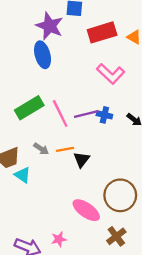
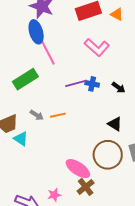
pink line: (60, 113) -> (48, 53), moved
black triangle: (82, 160) -> (115, 124), moved, turned -35
brown cross: (116, 236) -> (86, 187), moved

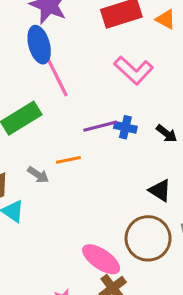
orange line: (58, 115) -> (68, 160), moved

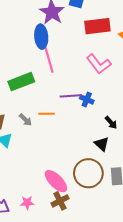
black arrow: (167, 134) -> (111, 122), moved

